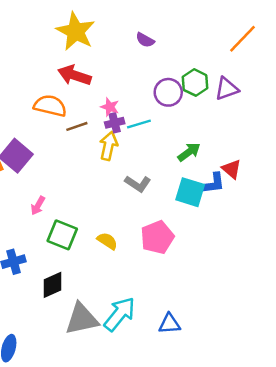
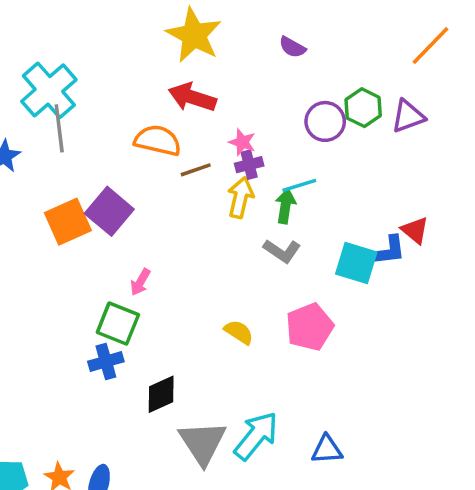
cyan line: (139, 124) -> (299, 185), moved
green arrow: (189, 152) -> (285, 206), moved, turned -45
green square: (62, 235) -> (118, 324), moved
gray triangle: (82, 319) -> (203, 443), turned -51

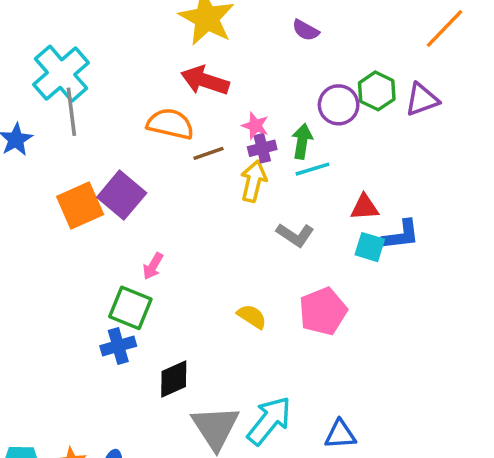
green arrow: (285, 206) -> (302, 141), moved
red triangle: (415, 230) -> (365, 207), moved, turned -44
cyan square: (356, 263) -> (370, 247), size x0.7

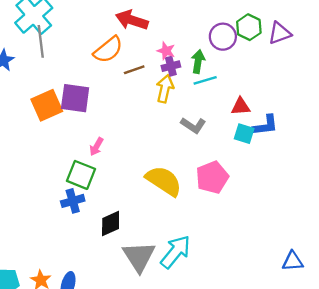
orange semicircle: (170, 124) -> (108, 50), turned 128
purple square: (122, 195) -> (75, 98), turned -32
yellow semicircle: (252, 316) -> (164, 181), size x1.8
blue triangle: (340, 434) -> (293, 261), moved

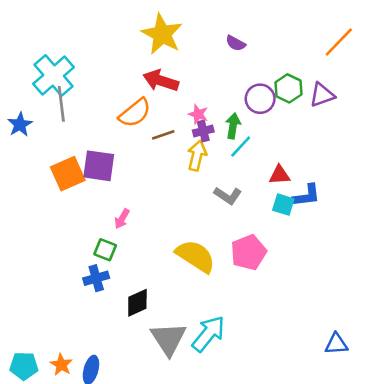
cyan line: (205, 80) -> (241, 146), turned -30
green square: (81, 175) -> (105, 250), size x0.7

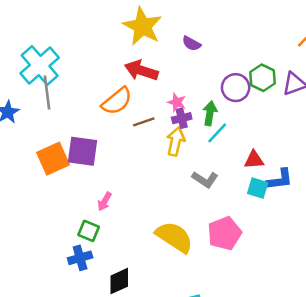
purple semicircle: (236, 43) -> (191, 43), moved

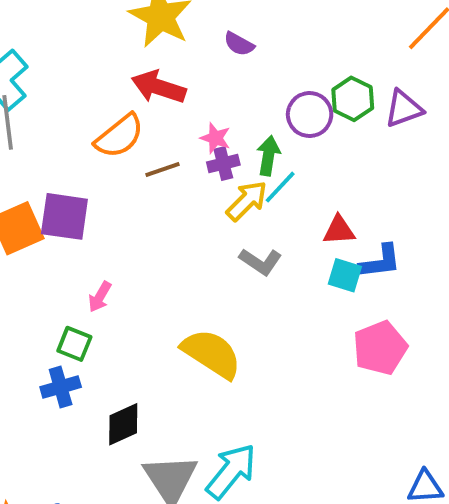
yellow arrow: (176, 141) -> (247, 201), moved, turned 32
pink pentagon: (225, 233) -> (380, 348), moved

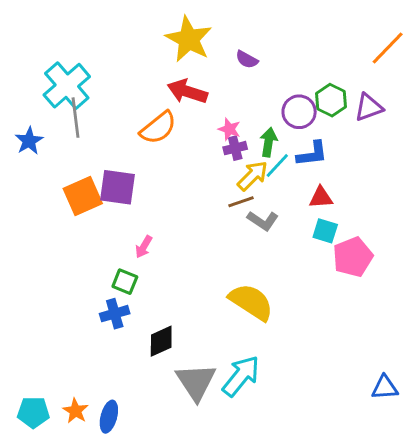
brown line: (163, 169) -> (241, 202), moved
blue L-shape: (380, 262) -> (312, 154), moved
pink pentagon: (380, 348) -> (353, 257), moved
yellow semicircle: (212, 354) -> (251, 302), moved

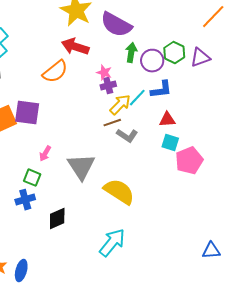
purple semicircle: (247, 60) -> (116, 25), size x2.0
green arrow: (269, 142) -> (131, 53), moved
gray triangle: (196, 382) -> (81, 167), moved

